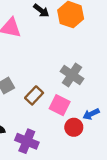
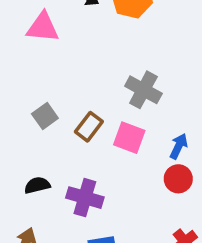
blue arrow: (91, 114) -> (179, 146), turned 147
red circle: (74, 127) -> (178, 179), moved

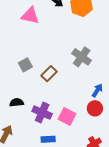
pink square: (129, 138) -> (67, 116), moved

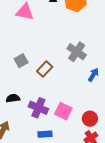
blue arrow: (97, 90) -> (93, 75), moved
red circle: (95, 108) -> (90, 119), moved

